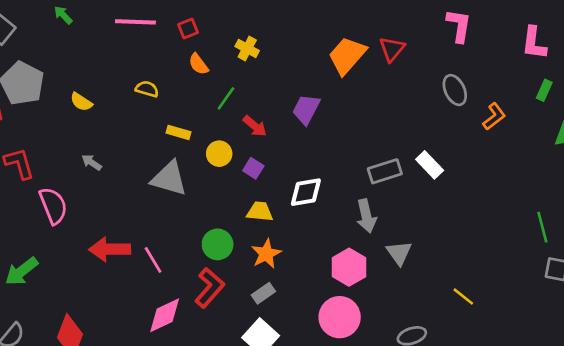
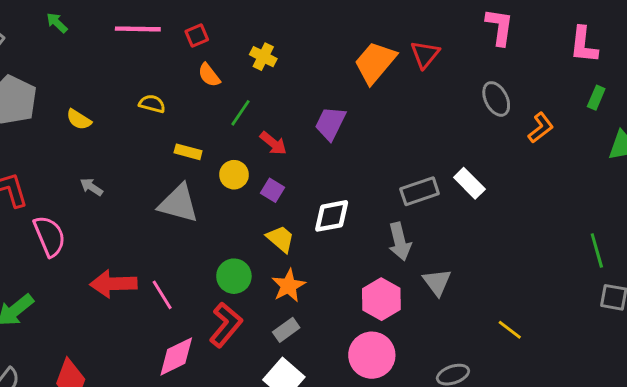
yellow trapezoid: (260, 212) -> (280, 239), turned 36

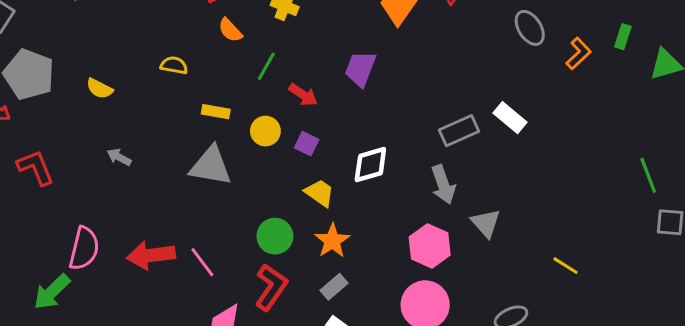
green rectangle: (596, 98) -> (623, 37), moved
pink semicircle: (50, 236) -> (84, 248), moved, turned 42

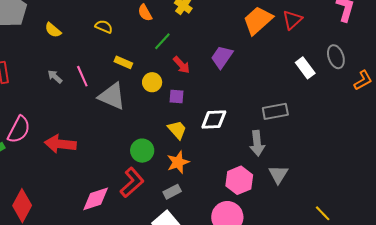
white rectangle: (510, 118) -> (305, 68), moved
purple square: (307, 144) -> (176, 96), turned -35
pink line: (202, 262) -> (82, 76), moved

